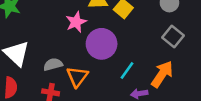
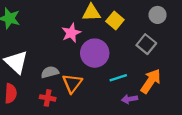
gray square: (173, 37) -> (146, 44), moved
cyan line: (127, 71) -> (118, 78), turned 36

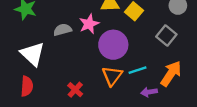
gray semicircle: (50, 72) -> (63, 30), moved
orange triangle: (72, 83) -> (112, 76), moved
red cross: (48, 98) -> (75, 90), moved, turned 32

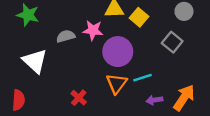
pink star: (89, 24) -> (93, 30), turned 30
orange arrow: (171, 74) -> (184, 98), moved
red semicircle: (27, 86) -> (18, 100), moved

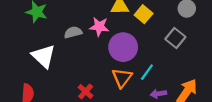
cyan line: (143, 78) -> (147, 72), turned -36

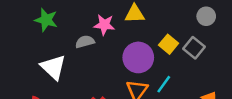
yellow square: (144, 14) -> (169, 44), moved
pink star: (99, 27) -> (104, 25), moved

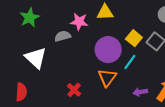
green star: (46, 20) -> (30, 18), turned 30
cyan line: (164, 84) -> (130, 62), moved

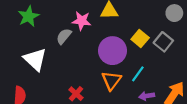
gray semicircle: (63, 36) -> (64, 36), turned -35
cyan line: (130, 62) -> (138, 74), moved

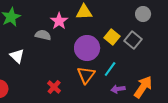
pink star: (82, 21) -> (59, 21), turned 30
gray semicircle: (64, 36) -> (43, 35), turned 63
white triangle: (35, 59) -> (17, 56), size x0.7

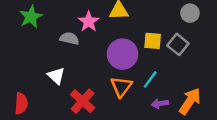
yellow square: (112, 37) -> (153, 41), turned -35
white triangle: (17, 56) -> (56, 76), moved
red cross: (54, 87) -> (83, 101), size x1.5

